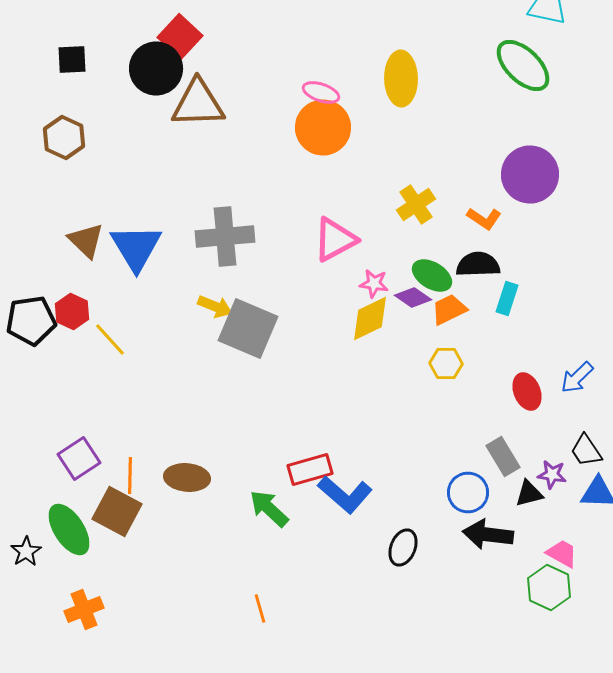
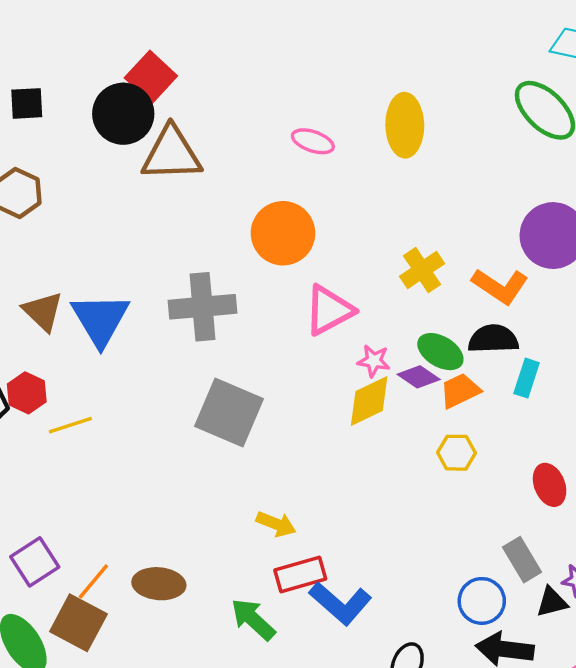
orange circle: (323, 128) -> (283, 233), moved
orange L-shape: (484, 218) -> (500, 286), size x1.4
yellow arrow: (215, 306) -> (276, 524), moved
yellow line: (110, 340) -> (70, 425), turned -66
orange line: (130, 476) -> (93, 581), turned 39

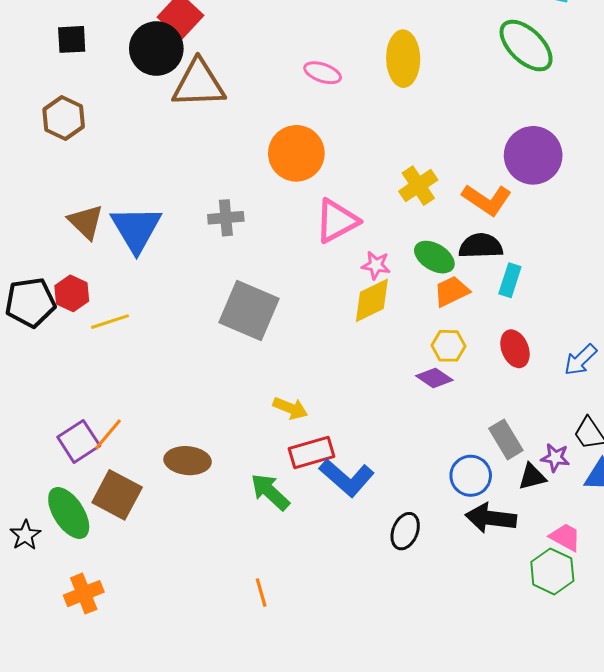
gray cross: (203, 307) -> (226, 218), size x0.6
purple diamond: (419, 377) -> (434, 378), moved
red ellipse: (550, 485) -> (515, 349), moved
orange line: (93, 581) -> (108, 434), moved

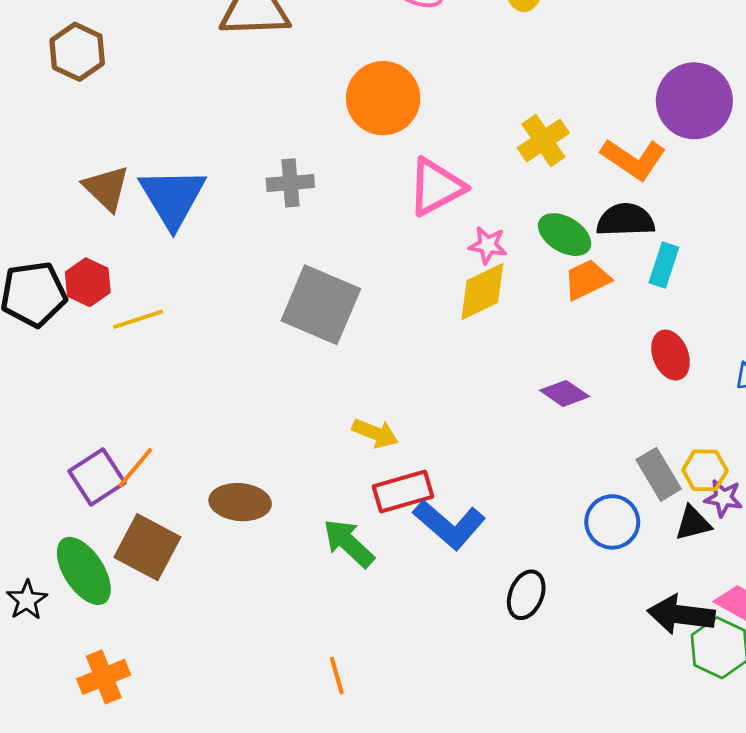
yellow hexagon: (448, 346) -> (705, 470), moved
black arrow: (491, 518) -> (681, 615), moved

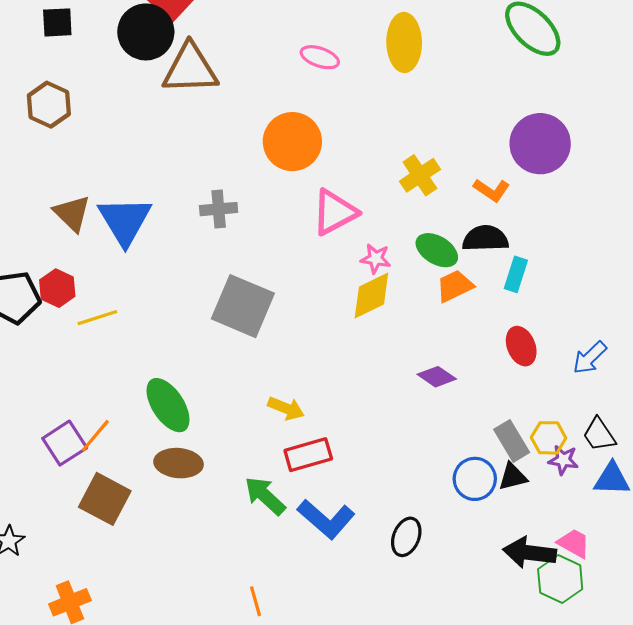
orange L-shape: (633, 159) -> (492, 190), size x0.7
black triangle: (693, 523) -> (513, 477), moved
blue L-shape: (449, 525) -> (326, 519), moved
green ellipse: (84, 571) -> (168, 405), moved

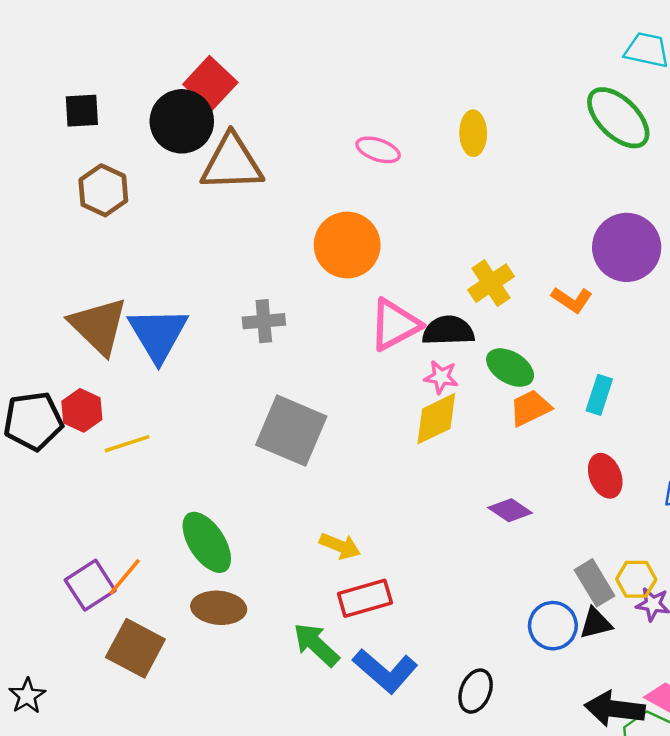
yellow ellipse: (404, 42) -> (473, 133), size x0.7
brown hexagon: (49, 105) -> (103, 190), moved
brown triangle: (72, 213) -> (99, 326), size x1.4
black semicircle: (485, 239) -> (448, 331), moved

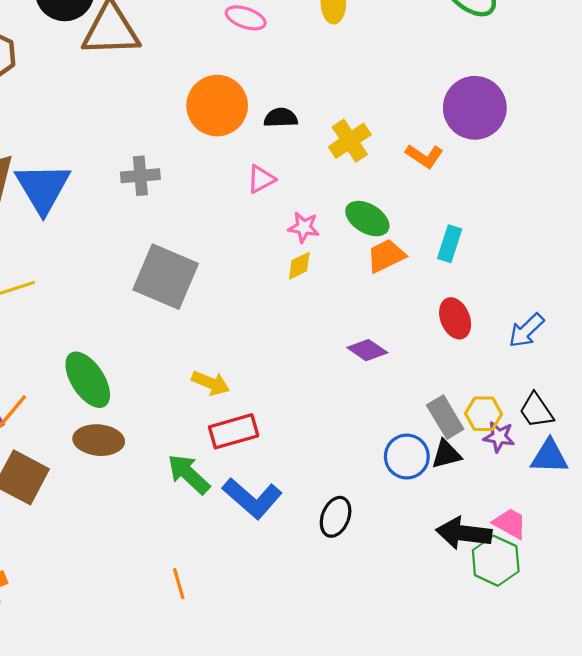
pink triangle: (395, 325) -> (261, 179), size x0.6
black semicircle: (448, 331) -> (281, 118), moved, size x0.7
yellow diamond: (436, 419) -> (299, 266), size x0.6

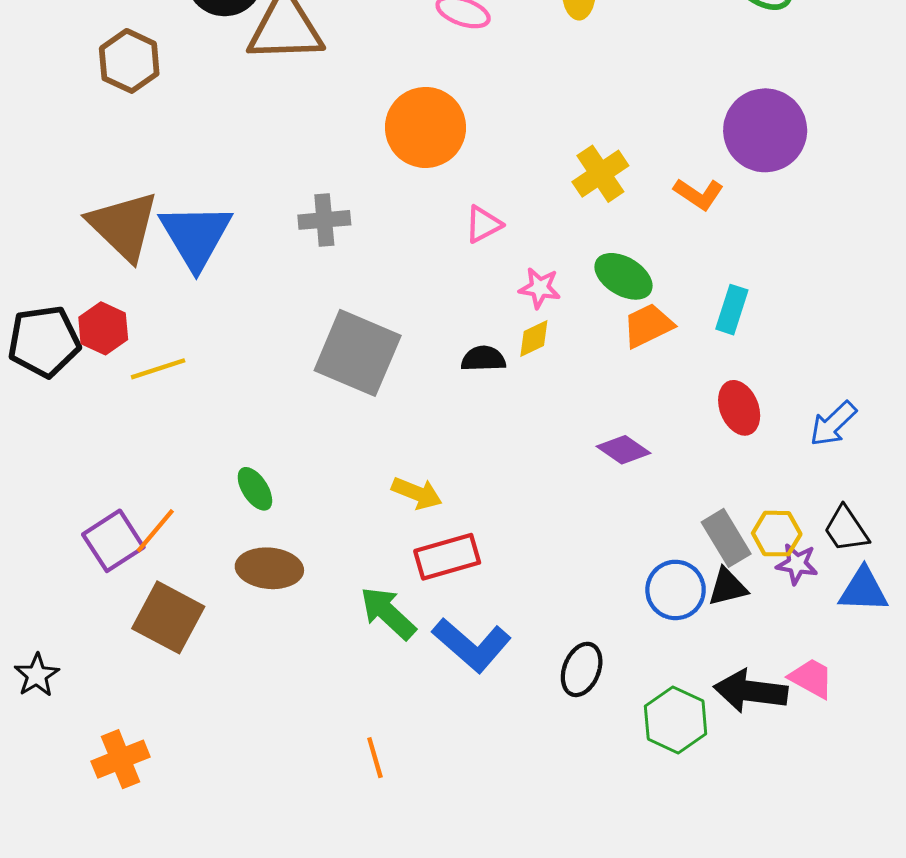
black semicircle: (281, 118) -> (483, 359), moved
green ellipse: (88, 380) -> (255, 489), size x0.6
green hexagon: (496, 561) -> (676, 720), moved

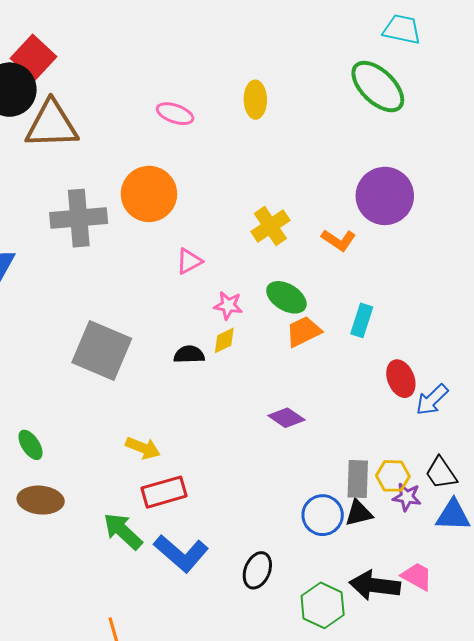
gray cross: (324, 220) -> (79, 218), moved, size x1.6
red ellipse: (739, 408) -> (401, 379), moved
gray rectangle: (726, 538) -> (358, 479), turned 33

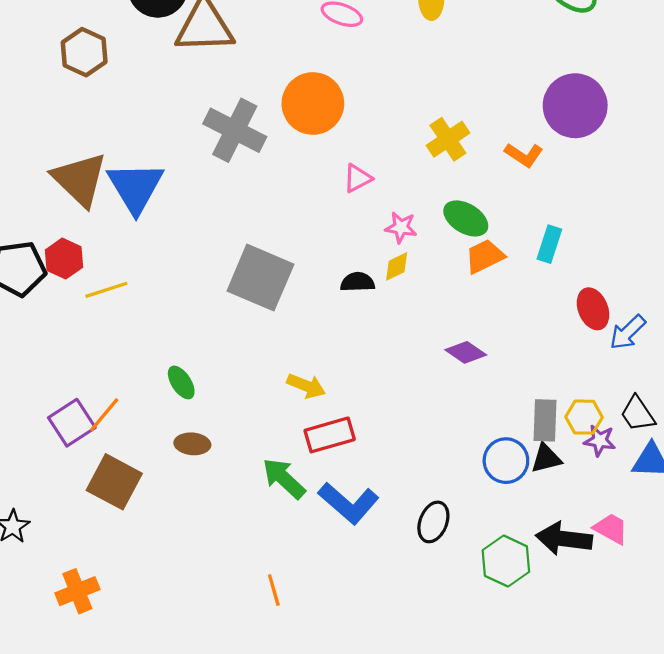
gray cross: (79, 218) -> (235, 130), turned 32
brown ellipse: (41, 500) -> (192, 444), size x0.7

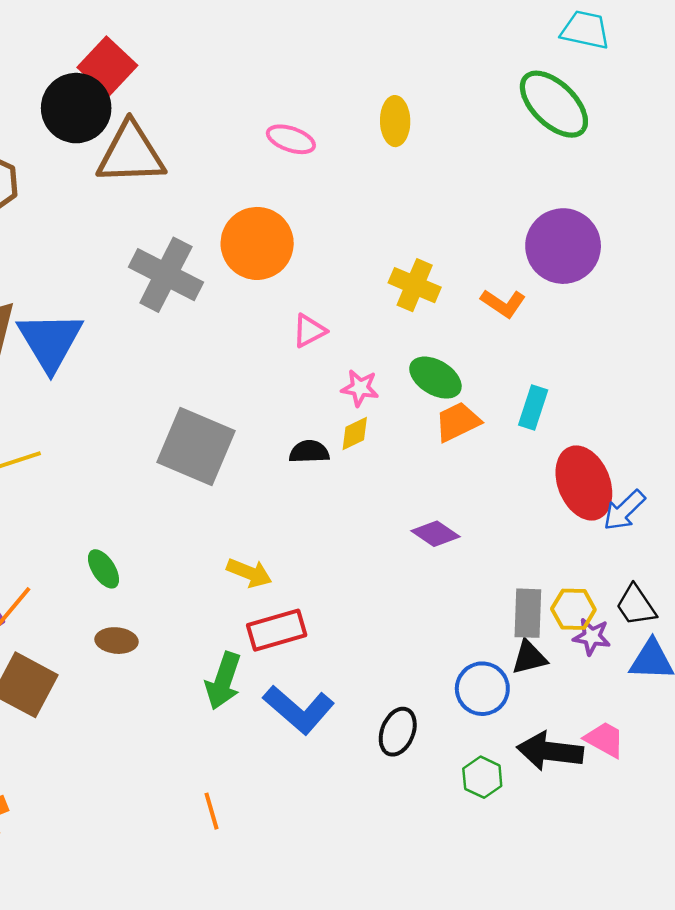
yellow cross: (448, 139) -> (415, 285), turned -33
red ellipse: (593, 309) -> (584, 483), size x1.5
blue circle: (506, 461) -> (482, 689), moved
green arrow: (284, 478) -> (223, 681), turned -114
green hexagon: (506, 561) -> (482, 777), size x0.7

